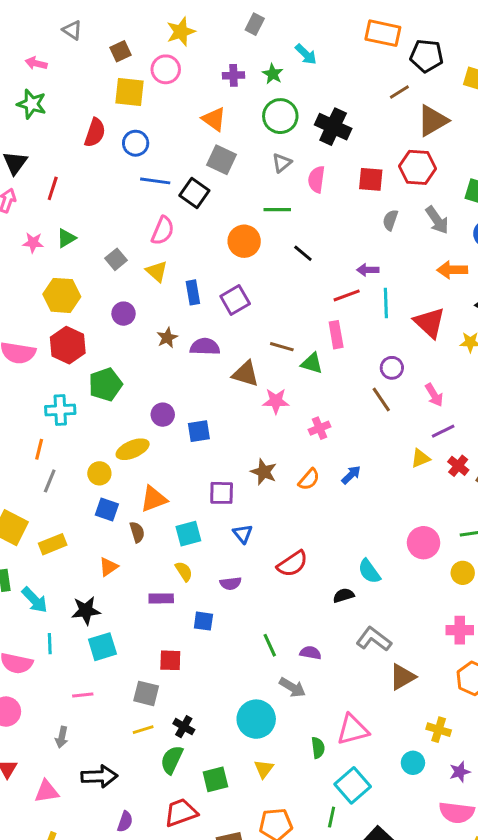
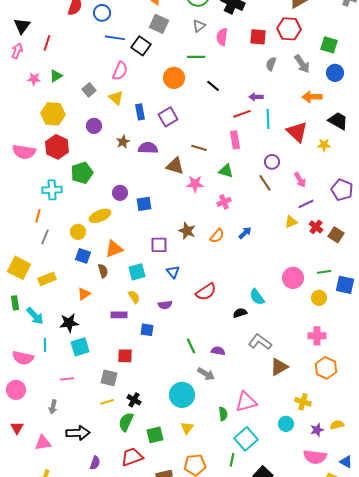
green triangle: (312, 363) -> (226, 171), moved

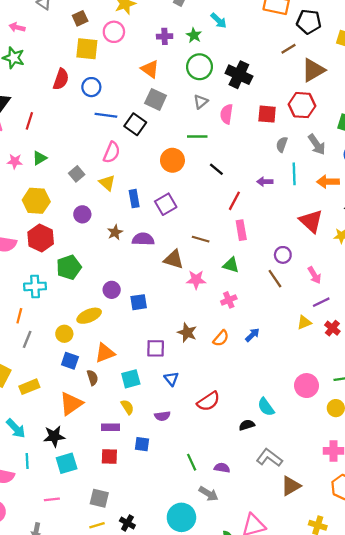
red line: (242, 114) -> (234, 201), moved, turned -42
cyan line: (268, 119) -> (294, 174), moved
orange triangle: (84, 294) -> (71, 404), size x1.6
red square: (125, 356) -> (109, 457), moved

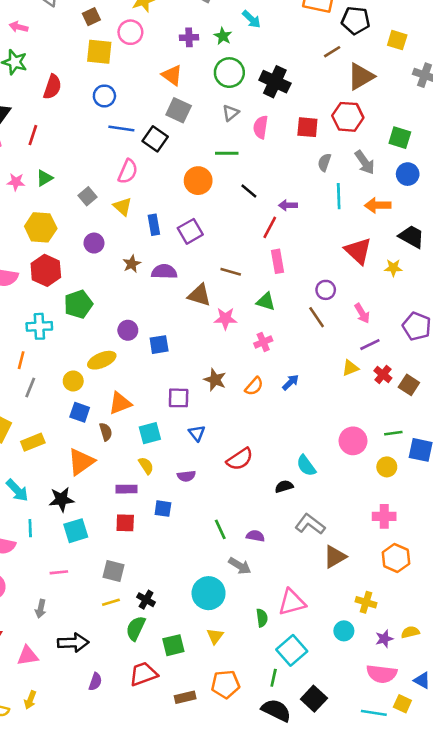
red semicircle: (61, 79) -> (52, 87), moved
purple arrow: (265, 182) -> (288, 205), moved

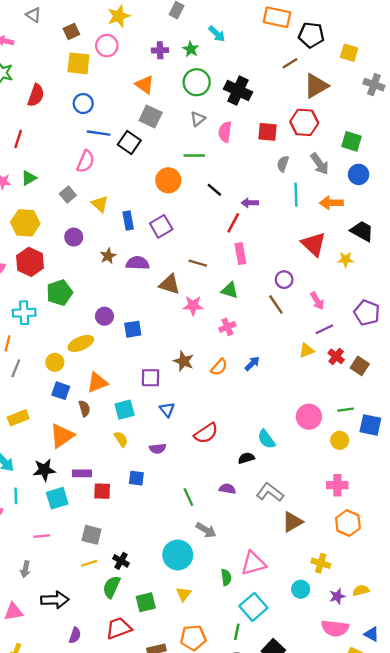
pink semicircle: (128, 171) -> (86, 161), moved
purple rectangle: (127, 489) -> (82, 473), moved
purple semicircle: (255, 536) -> (227, 489), moved

